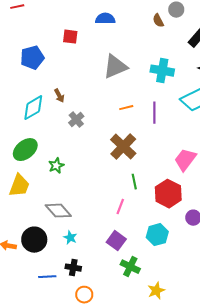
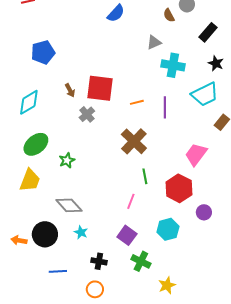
blue semicircle: (105, 19) -> (116, 13), turned 132
red square: (70, 37) -> (100, 88), moved, size x1.8
gray triangle: (115, 67) -> (154, 42), moved, size x0.6
cyan diamond: (33, 108) -> (29, 102), moved
black cross: (73, 268) -> (99, 261), moved

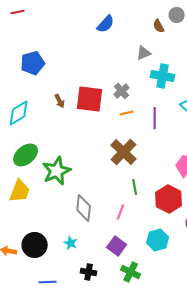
gray cross: (87, 114) -> (122, 91), moved
green star: (67, 160) -> (57, 171), size x1.8
gray diamond: (69, 205) -> (84, 208), moved, turned 48

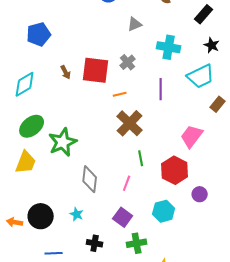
gray triangle: (144, 53) -> (135, 24), moved
orange line: (127, 113) -> (120, 94), moved
green cross: (131, 272) -> (137, 243), turned -36

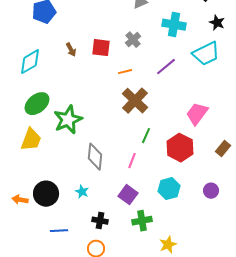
red square: (96, 70) -> (101, 48), size x0.7
purple line: (161, 89) -> (166, 67), turned 50
brown rectangle: (218, 104) -> (223, 149), moved
green line: (141, 158) -> (146, 136), turned 35
purple circle: (200, 194) -> (211, 191), moved

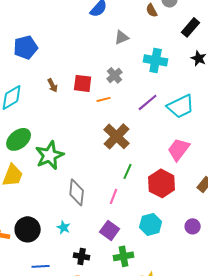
cyan trapezoid: (206, 54) -> (181, 106), moved
orange line: (125, 72) -> (104, 99), moved

